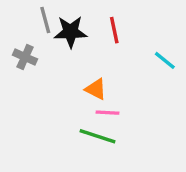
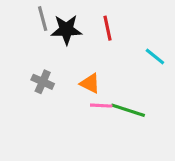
gray cross: (25, 57) -> (43, 82), moved
green line: (97, 136) -> (128, 110), moved

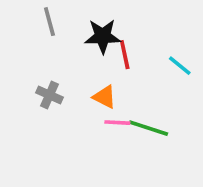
red line: (107, 28) -> (125, 55), moved
black star: (66, 30) -> (103, 36), moved

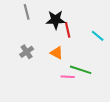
gray cross: (49, 95) -> (27, 52), turned 32
pink line: (117, 123) -> (68, 77), moved

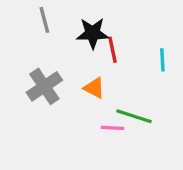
cyan line: (98, 36) -> (162, 60), turned 48
gray cross: (27, 52) -> (44, 86), size x1.5

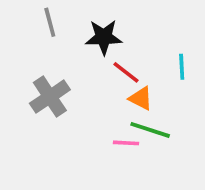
red line: (112, 50) -> (126, 72), moved, turned -40
orange triangle: (94, 88) -> (141, 98), moved

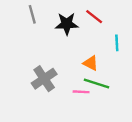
red line: (126, 72) -> (94, 17), moved
gray cross: (50, 97) -> (44, 79), moved

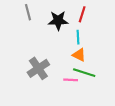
red line: (94, 17) -> (82, 14), turned 70
cyan line: (117, 43) -> (78, 37), moved

